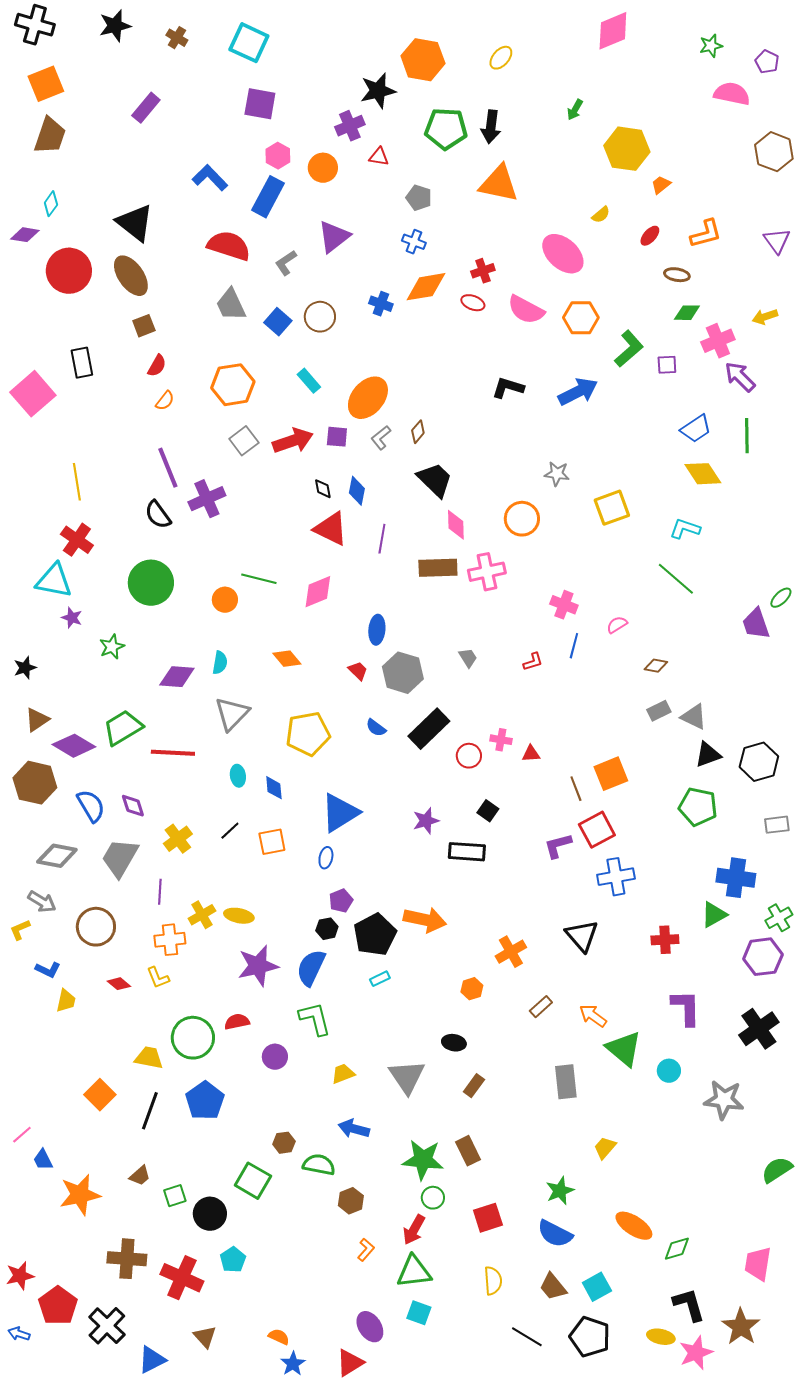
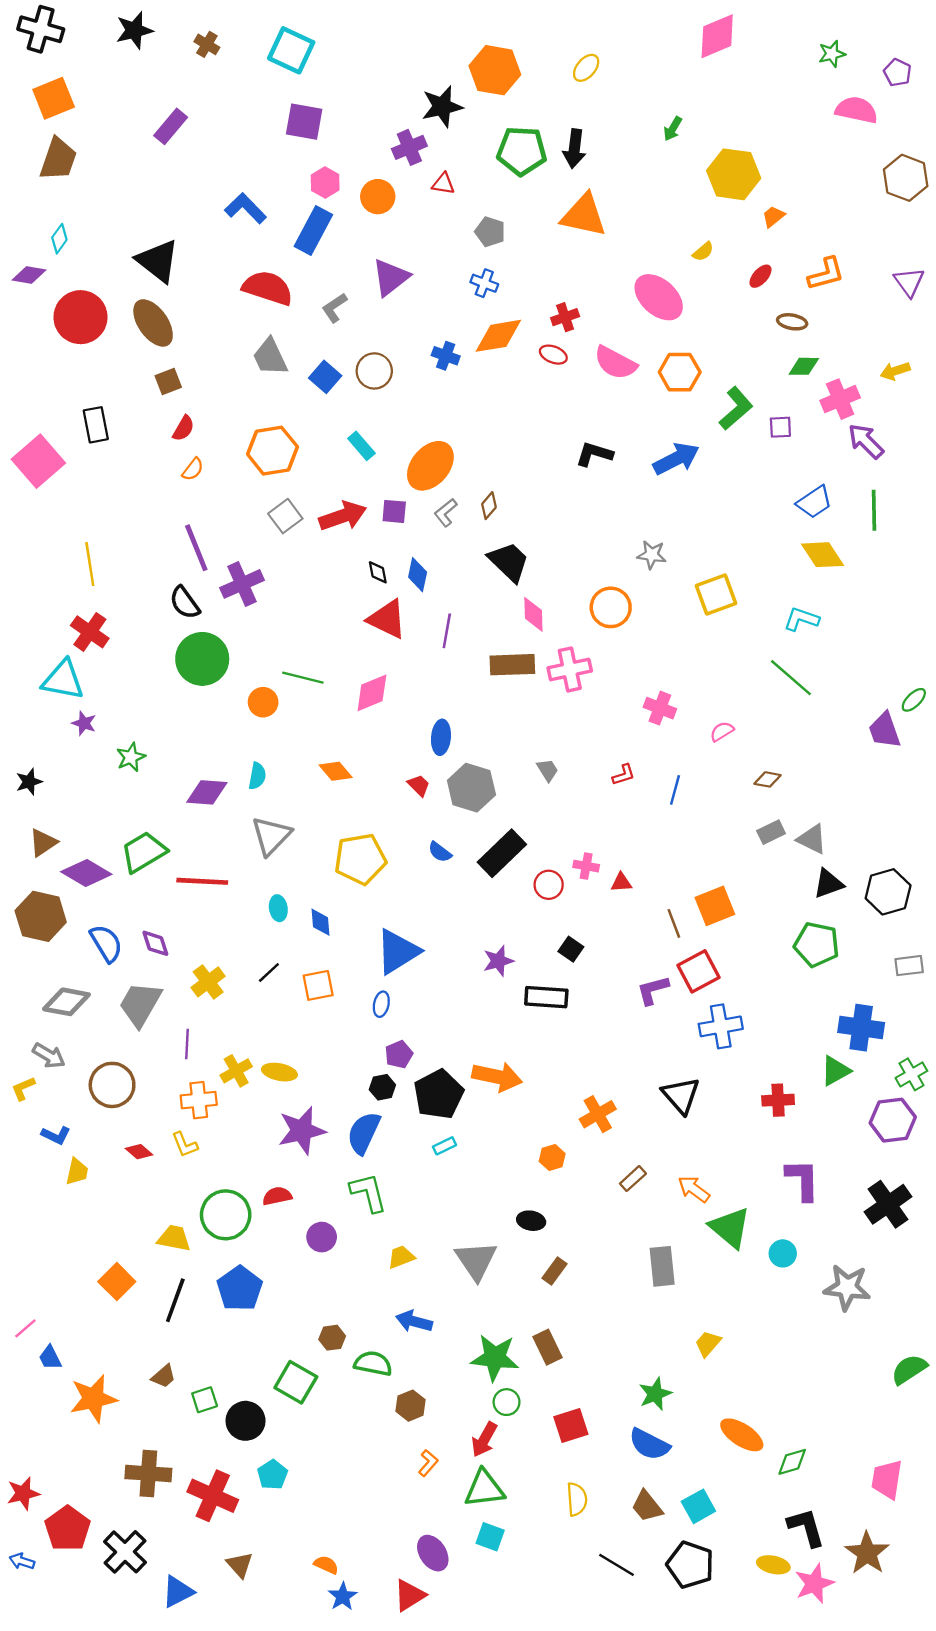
green circle: (151, 583) -> (202, 659), moved
blue line: (574, 646) -> (675, 790), moved

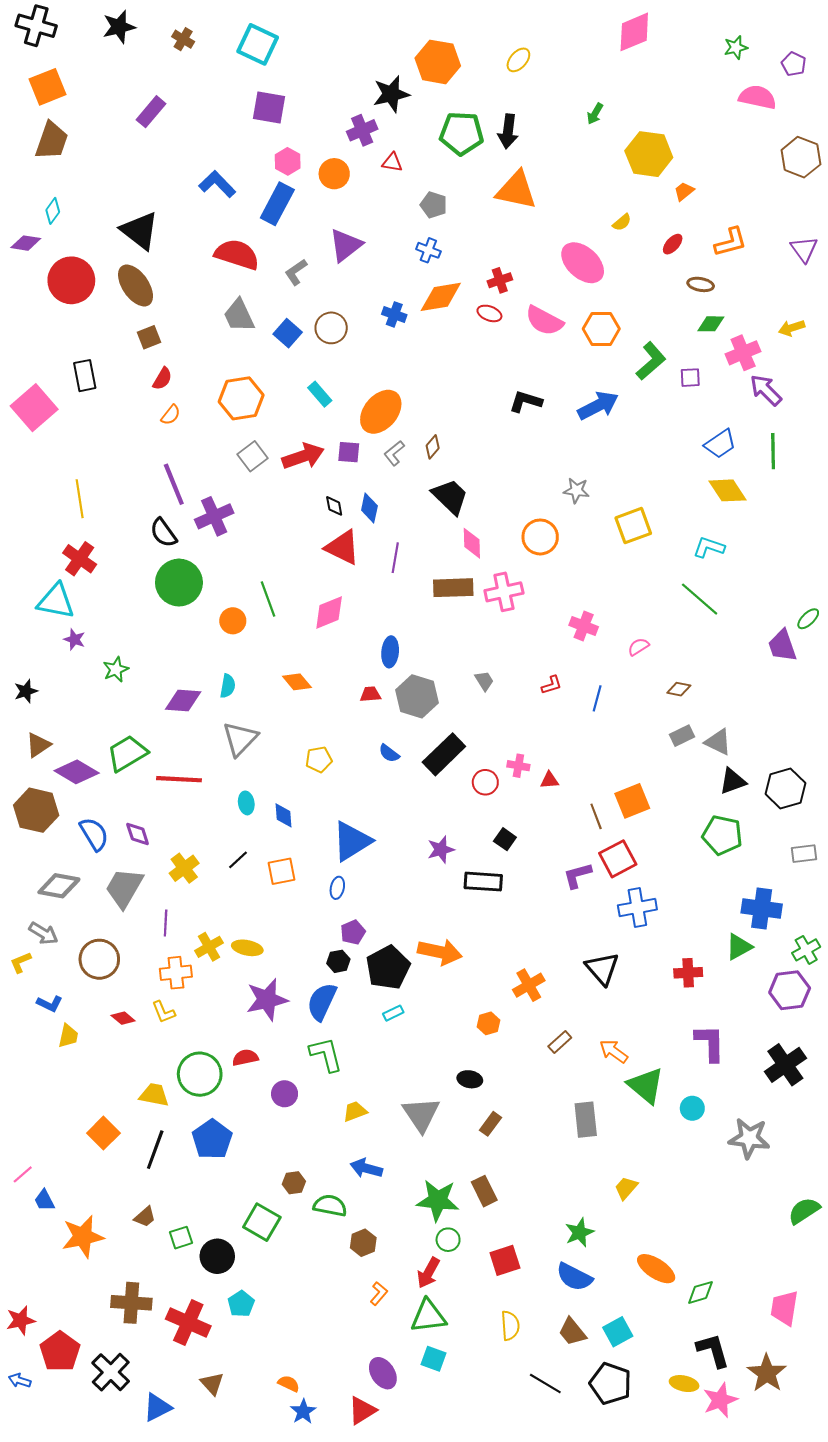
green line: (303, 678) -> (268, 599), turned 56
red trapezoid: (419, 785) -> (370, 694), turned -50
yellow pentagon: (360, 859) -> (319, 759), size x0.6

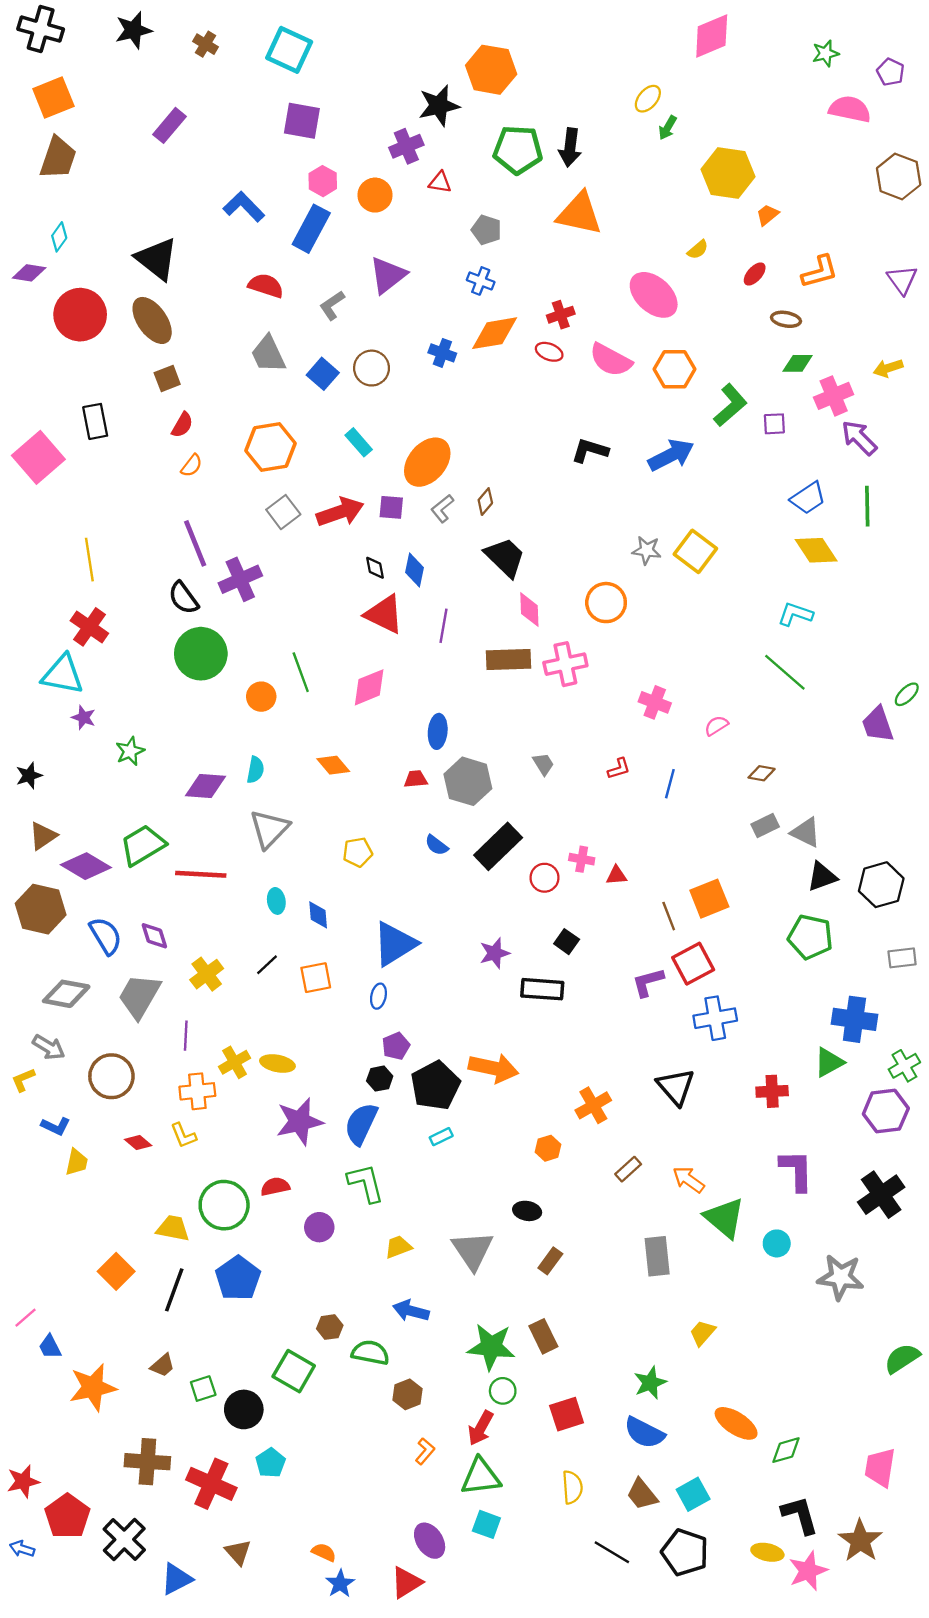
yellow ellipse: (518, 60) -> (648, 99), moved
red semicircle: (237, 254) -> (266, 286), size x0.7
yellow square: (633, 526) -> (695, 551), moved, turned -33

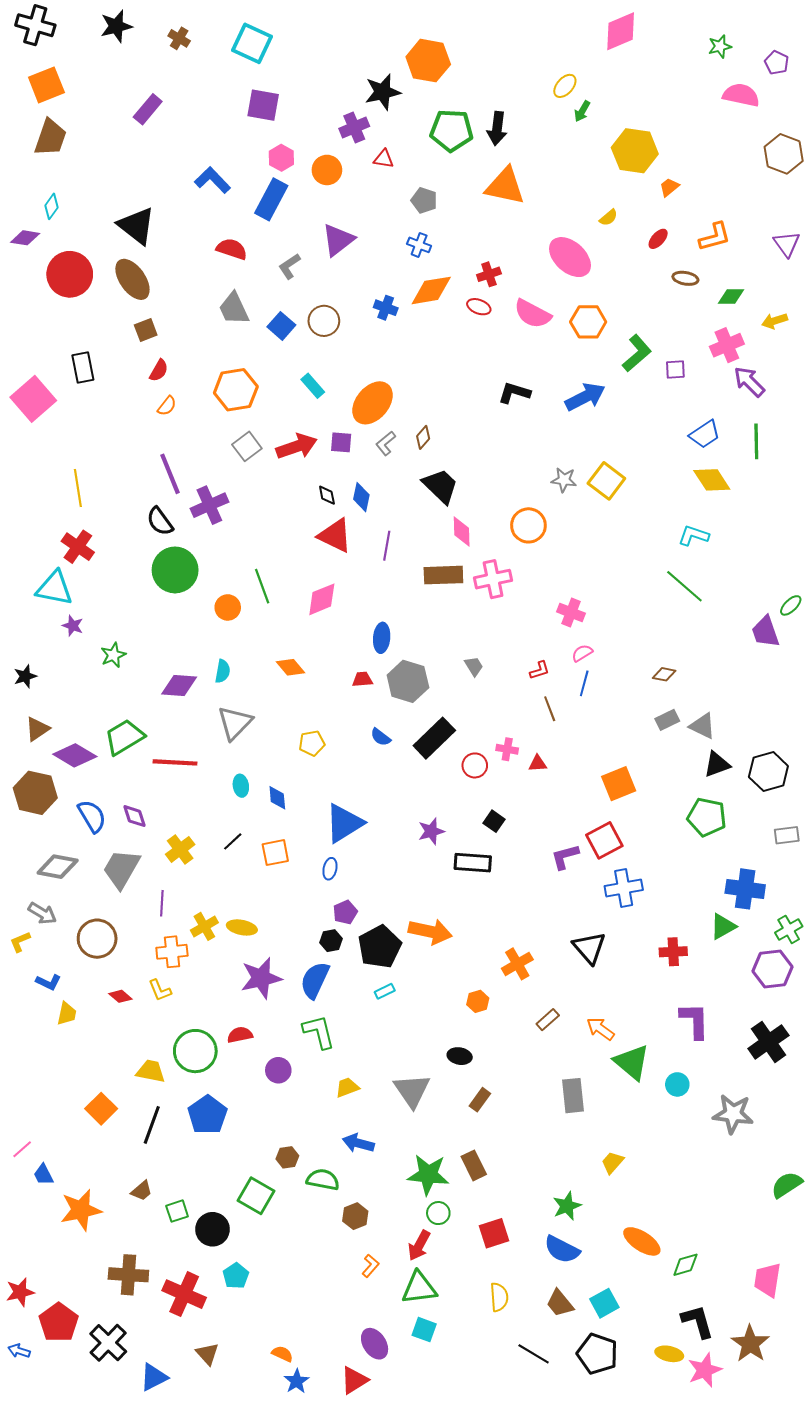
green diamond: (798, 363) -> (731, 297), moved
pink semicircle: (716, 726) -> (582, 653), moved
brown line: (669, 916) -> (550, 709), moved

